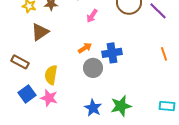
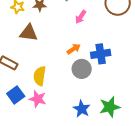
brown triangle: (40, 32) -> (29, 33), turned 42

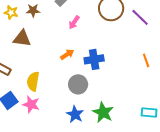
gray circle: (82, 69) -> (78, 84), moved
green star: (110, 107) -> (103, 112), turned -30

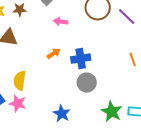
pink arrow: (74, 22) -> (61, 22), turned 64
gray circle: (78, 84) -> (87, 83), moved
green star: (103, 112) -> (112, 112), moved

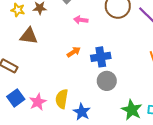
yellow semicircle: (20, 81) -> (62, 99), moved
pink star: (18, 104) -> (38, 102), turned 30

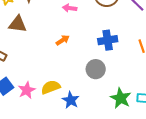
blue cross: (101, 57) -> (108, 40), moved
yellow semicircle: (62, 99) -> (51, 87), turned 60

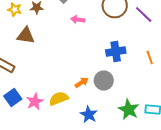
orange arrow: (63, 40) -> (82, 82), moved
blue star: (71, 100) -> (89, 114), moved

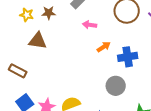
orange arrow: (82, 82) -> (104, 47), moved

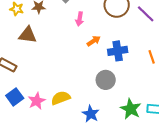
pink arrow: (90, 25) -> (80, 19), turned -88

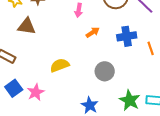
blue cross: (118, 51) -> (127, 36), moved
yellow semicircle: (61, 98) -> (60, 65), moved

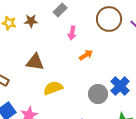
brown triangle: (27, 26) -> (35, 62), moved
blue cross: (127, 36) -> (120, 86), moved, turned -36

